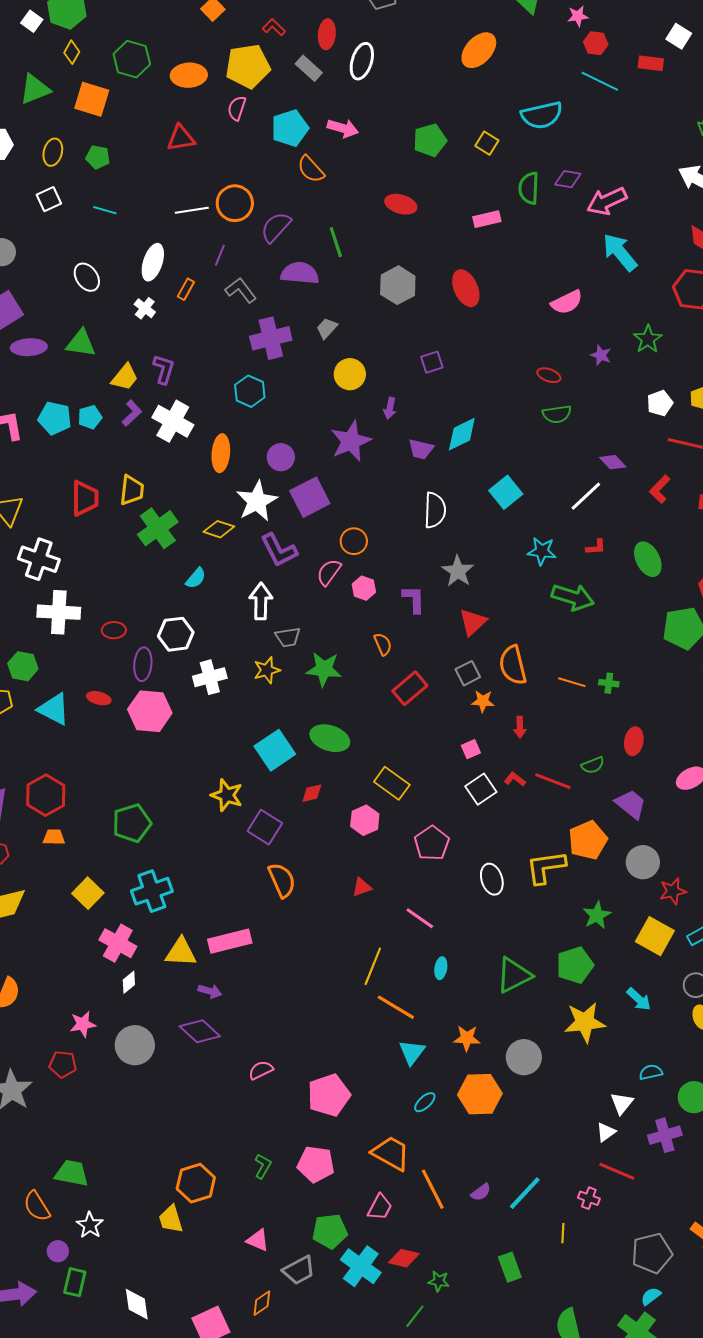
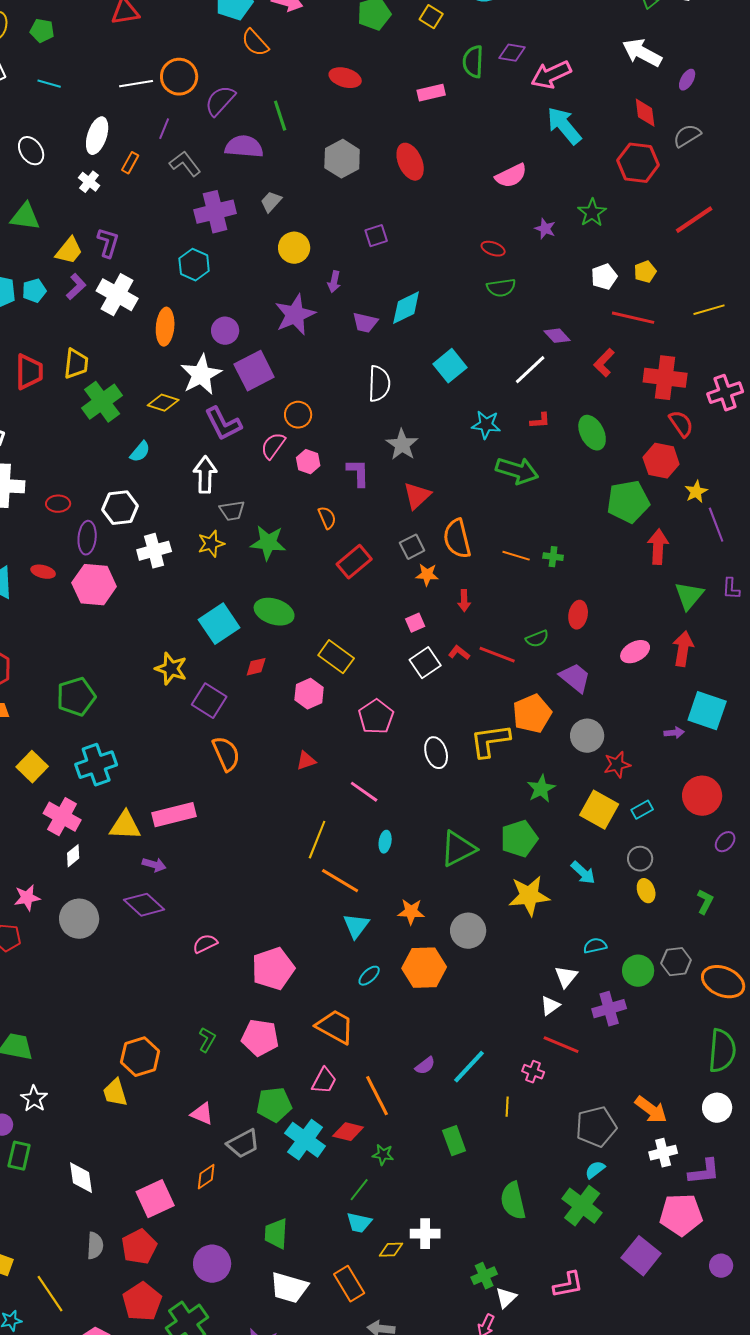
orange line: (433, 1189) -> (377, 1096), moved

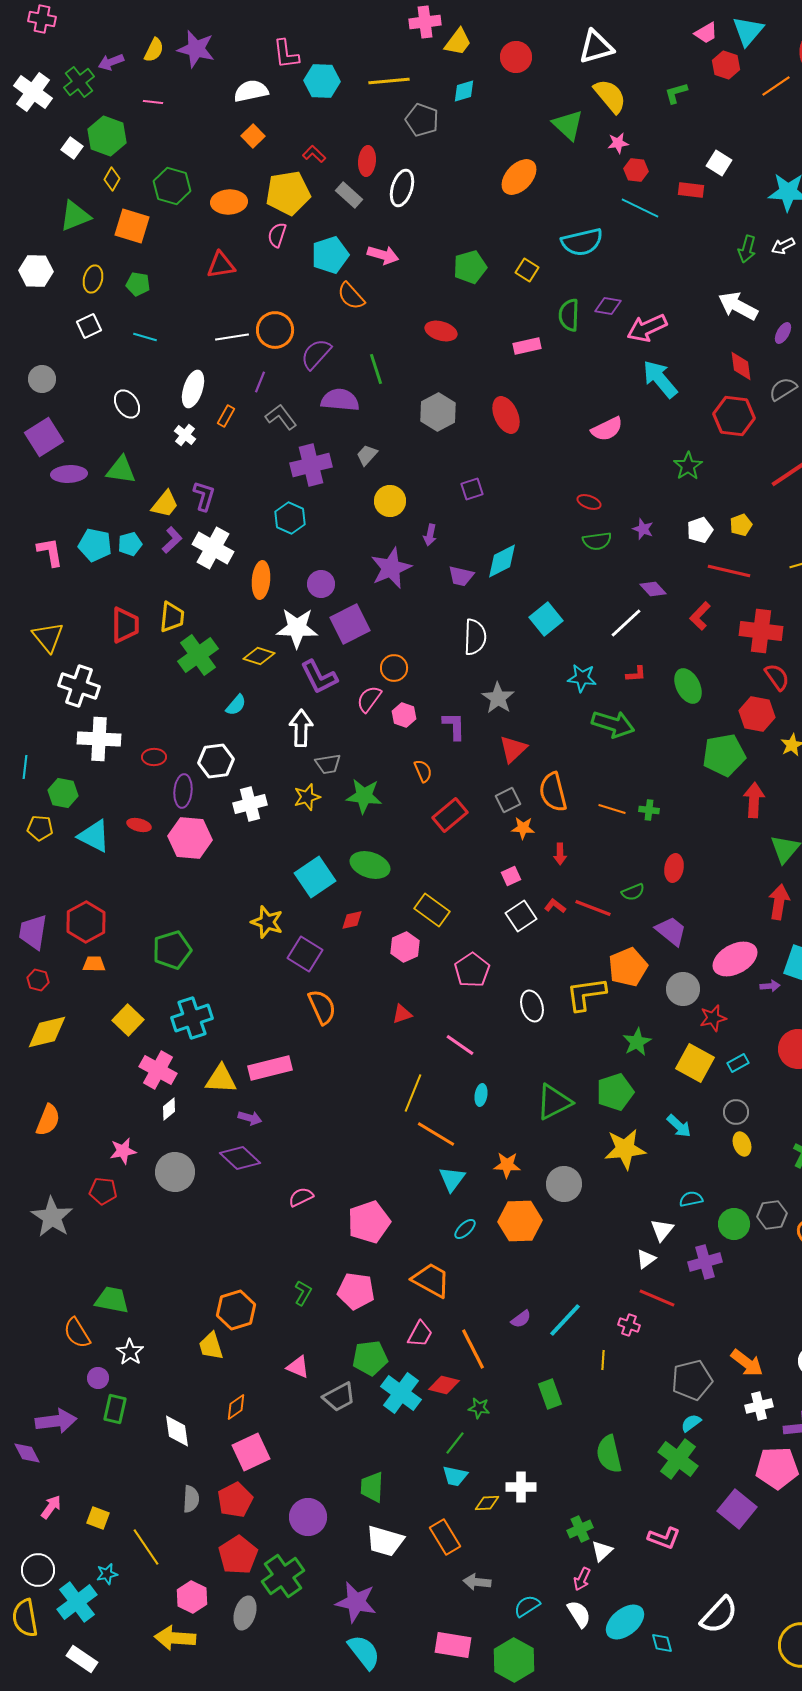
purple star: (545, 229) -> (643, 529), moved
white star: (201, 375) -> (297, 628), turned 30
pink ellipse: (635, 652) -> (735, 959), moved, size x1.5
orange diamond: (206, 1177) -> (236, 1407), moved
pink L-shape: (568, 1285) -> (664, 1538), turned 32

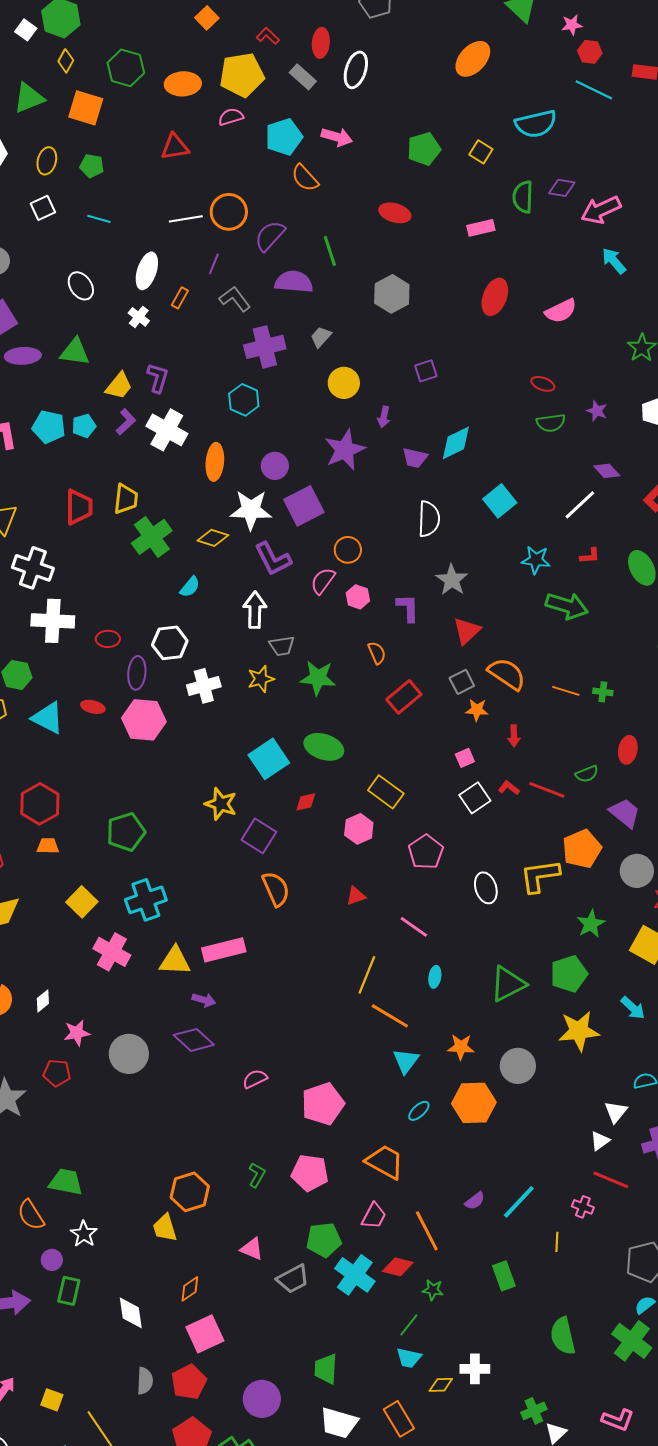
pink semicircle: (277, 235) -> (231, 117), turned 55
cyan arrow: (660, 379) -> (614, 261), size x0.7
red ellipse: (506, 415) -> (495, 297), moved, turned 45
orange semicircle: (553, 792) -> (507, 674), turned 138
white diamond: (169, 1109) -> (43, 1001), moved

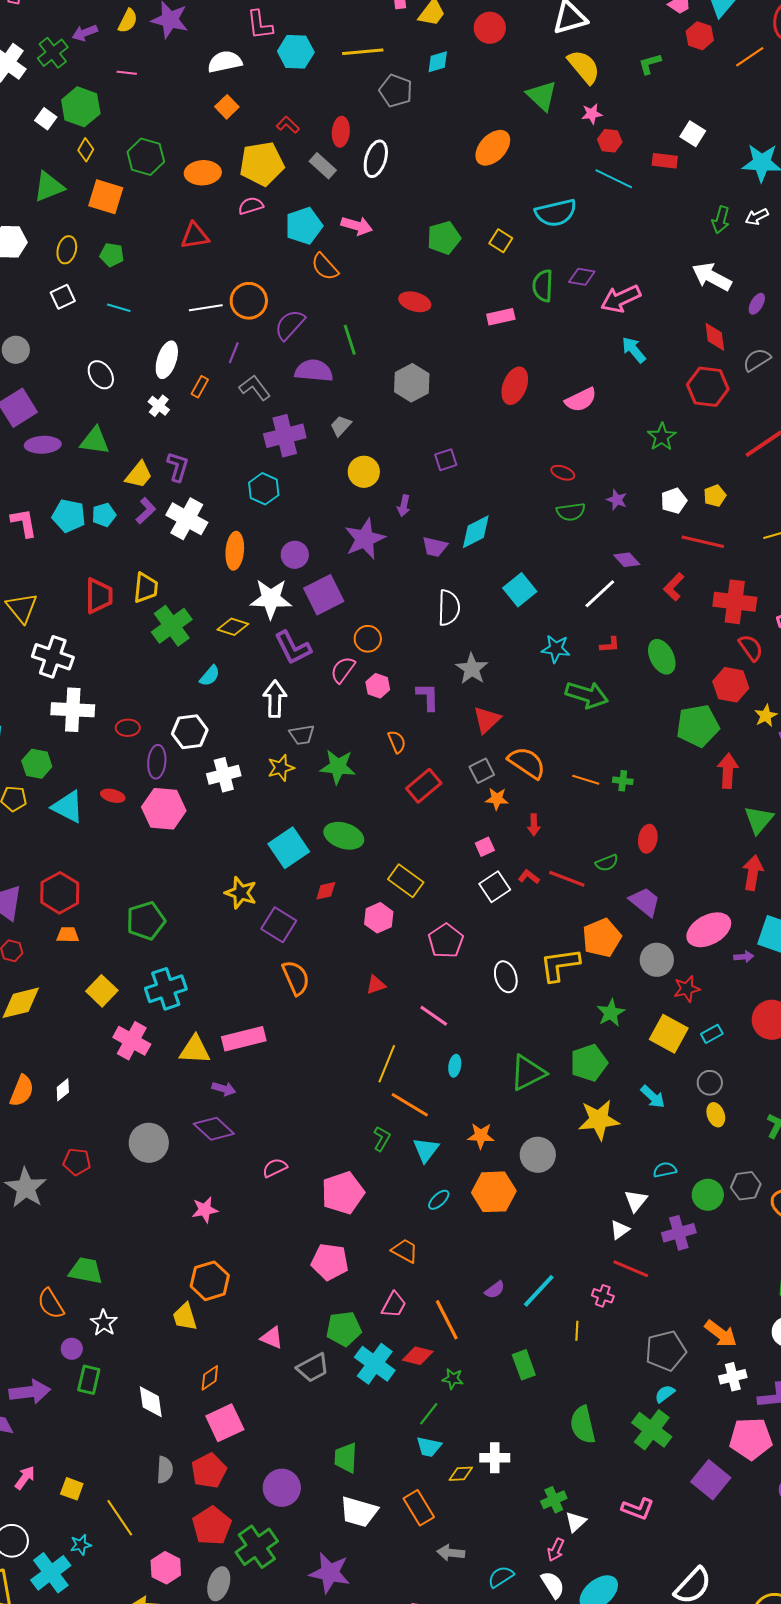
pink star: (77, 1033) -> (205, 1210), moved
orange trapezoid: (385, 1162) -> (405, 1251), size x0.7
green L-shape: (257, 1175) -> (382, 1139), moved

